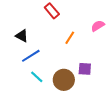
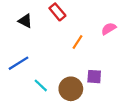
black triangle: (22, 36) -> (25, 21), moved
blue line: (31, 56) -> (18, 63), moved

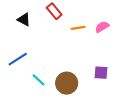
orange line: (78, 42) -> (78, 28), moved, turned 48
purple square: (94, 77) -> (101, 73), moved

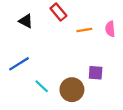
pink semicircle: (102, 27) -> (110, 29), turned -64
purple square: (101, 73) -> (96, 73), moved

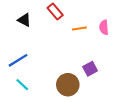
purple square: (96, 73) -> (90, 69), turned -32
cyan line: (42, 86) -> (22, 85), moved

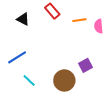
orange line: (79, 28) -> (79, 20), moved
cyan line: (22, 85) -> (29, 80), moved

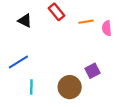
cyan line: (29, 80) -> (31, 87), turned 48

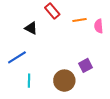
black triangle: (25, 21) -> (31, 28), moved

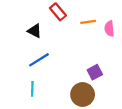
blue line: (17, 57) -> (39, 60), moved
brown circle: (64, 81) -> (83, 94), moved

